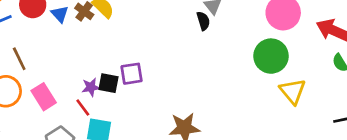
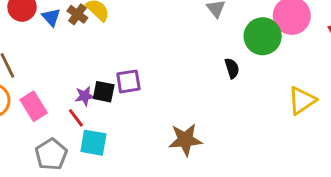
black semicircle: (203, 21) -> (232, 68), moved
green circle: (271, 56) -> (263, 36), moved
yellow triangle: (293, 91) -> (302, 100), turned 36

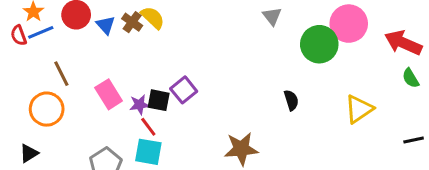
black semicircle: (232, 68) -> (291, 100), moved
purple square: (128, 81) -> (184, 90), turned -30
pink rectangle: (34, 106) -> (109, 94), moved
red line: (76, 118) -> (148, 127), moved

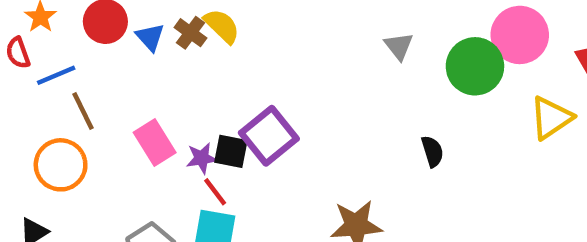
gray triangle: (272, 16) -> (399, 46), moved
blue line: (41, 32) -> (56, 75), moved
purple square: (184, 90) -> (269, 136), size x1.4
yellow triangle: (359, 109) -> (551, 118), moved

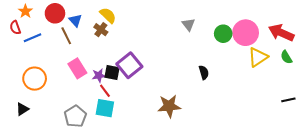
brown cross: (190, 33) -> (101, 30), moved
pink circle: (520, 35) -> (246, 33), moved
green circle: (475, 66) -> (223, 34), size x0.7
brown line: (83, 111) -> (66, 36), moved

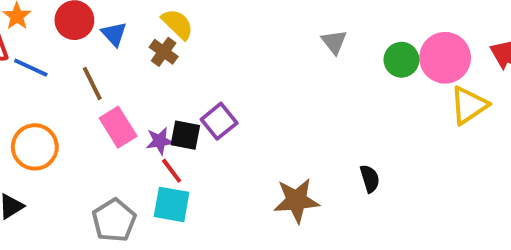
brown line: (66, 36) -> (92, 84), moved
blue line: (33, 38) -> (31, 68), turned 48
purple square: (129, 65) -> (219, 121), size x0.7
black semicircle: (204, 72) -> (370, 179), moved

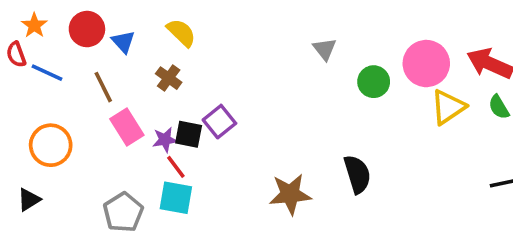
brown cross: (164, 52) -> (169, 78), moved
green circle: (401, 60) -> (374, 82), moved
black semicircle: (370, 179) -> (357, 174), size x1.5

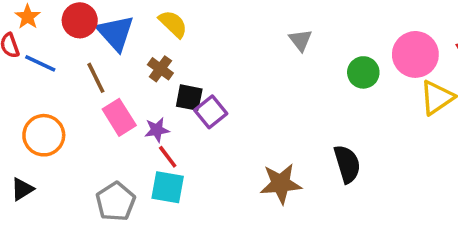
blue triangle: (123, 42) -> (116, 33), size x1.6
gray triangle: (325, 49) -> (300, 40), moved
black square: (189, 134) -> (189, 98), moved

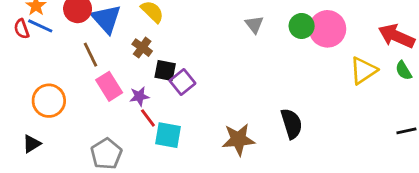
pink circle: (415, 54) -> (327, 29), moved
blue line: (40, 63) -> (40, 26), moved
green circle: (363, 72) -> (302, 26), moved
cyan square: (168, 187) -> (168, 135), moved

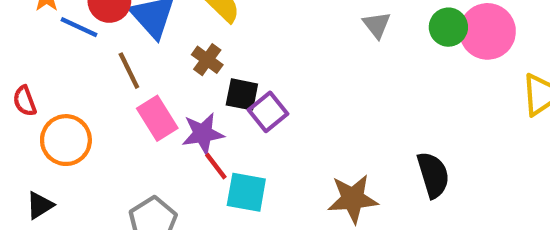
blue line: (40, 26) -> (79, 27), moved
red semicircle: (22, 29) -> (25, 101), moved
purple star: (139, 96) -> (203, 134), size x1.4

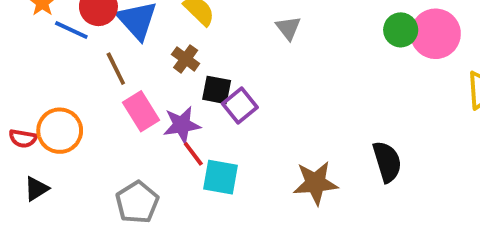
gray triangle: (377, 25) -> (288, 28), moved
red semicircle: (25, 101) -> (23, 138), moved, turned -60

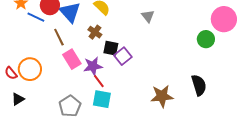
green circle: (401, 30) -> (206, 39), moved
red semicircle: (23, 138) -> (11, 73), turned 40
cyan square: (220, 177) -> (102, 99), moved

